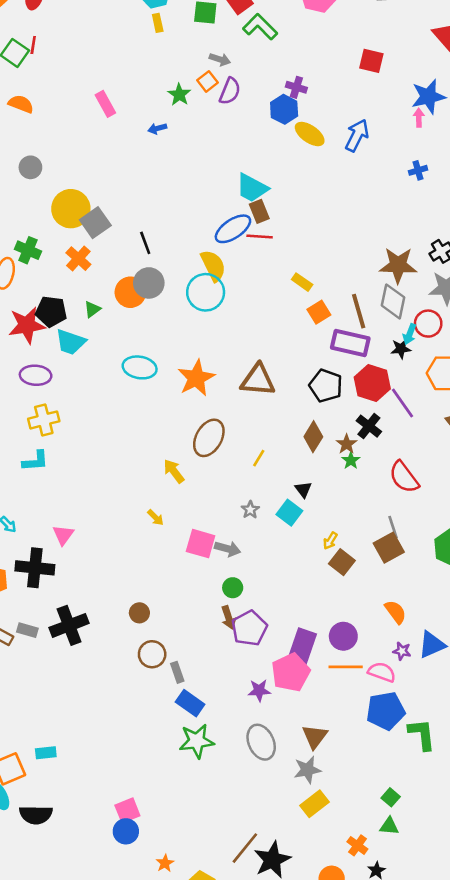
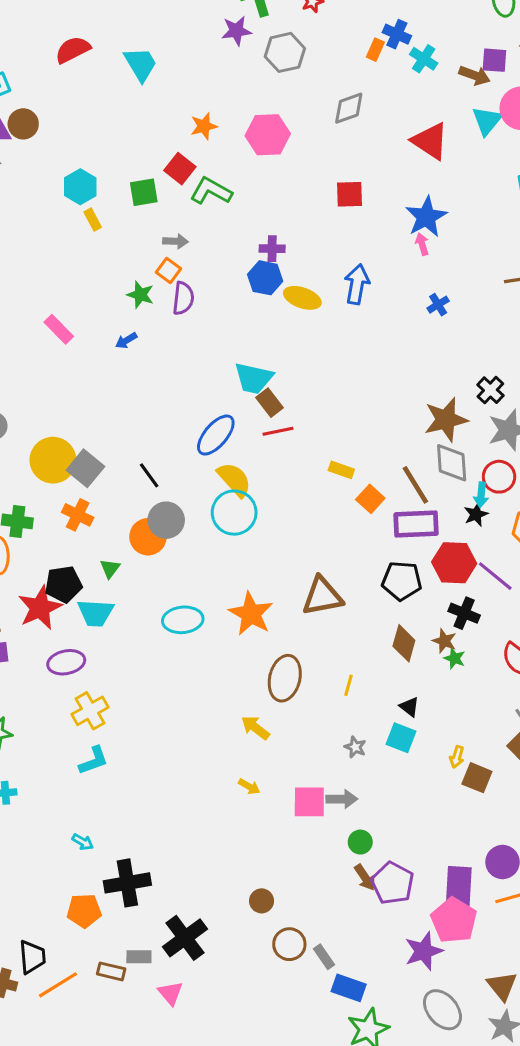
purple semicircle: (230, 91) -> (183, 298), moved
blue ellipse: (233, 229) -> (216, 435), moved
pink triangle: (63, 535) -> (171, 993), moved
purple star: (259, 690) -> (424, 951), size x1.4

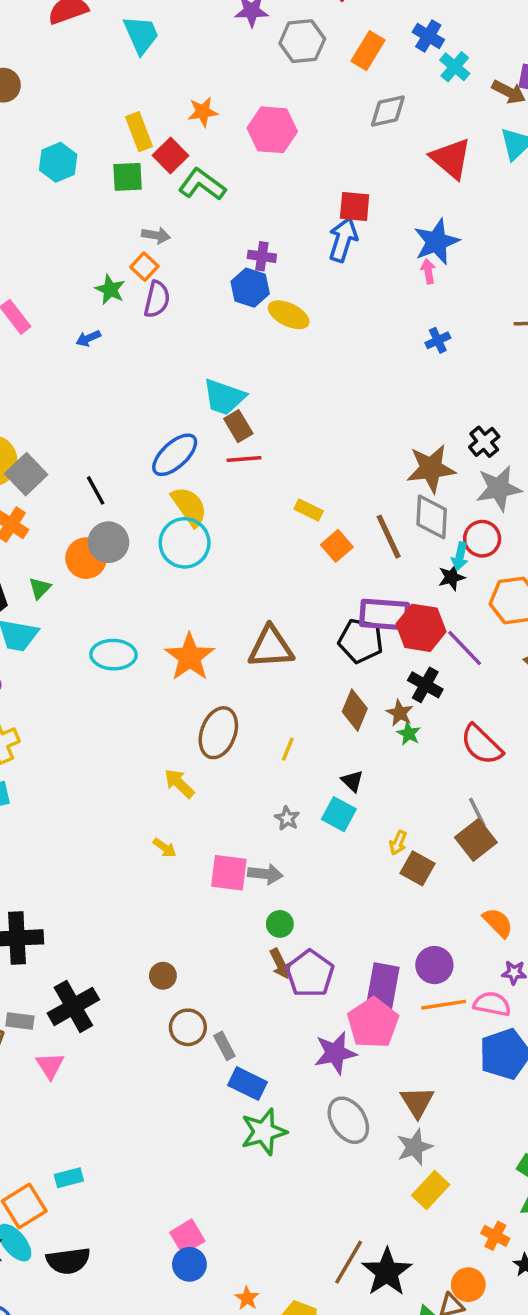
orange rectangle: (375, 50) -> (368, 51), moved, size x1.5
gray diamond: (349, 108) -> (388, 111), moved
yellow rectangle: (93, 220) -> (139, 132), moved, size x1.5
blue arrow: (357, 284) -> (343, 240), moved
purple rectangle: (416, 524) -> (385, 614), moved

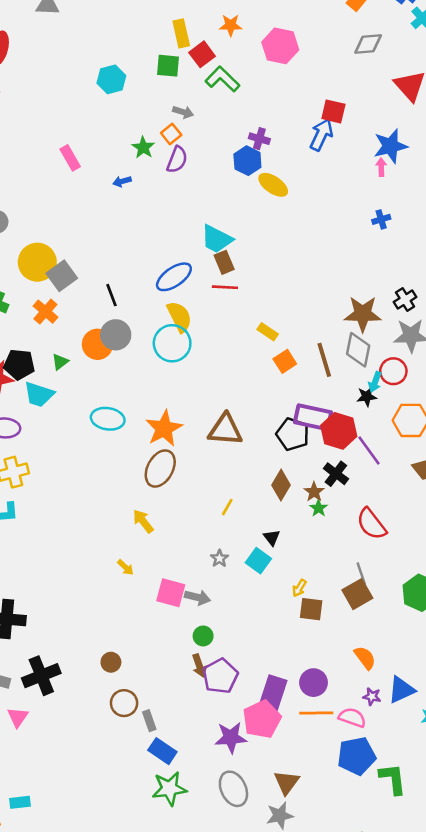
cyan hexagon: (58, 162) -> (111, 79), moved
brown ellipse: (218, 733) -> (160, 469), moved
brown square: (417, 868) -> (311, 609), turned -30

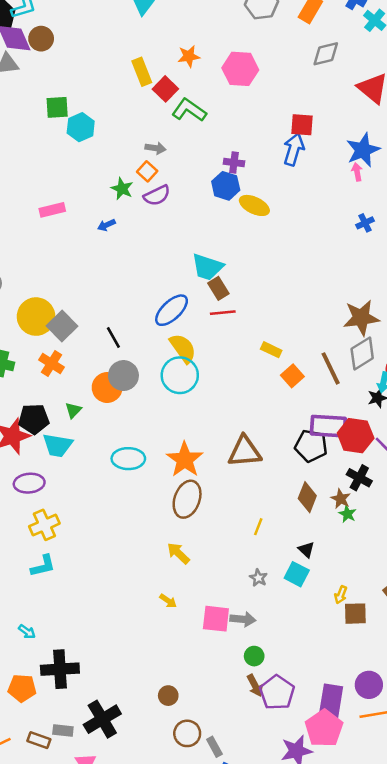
green square: (168, 66) -> (57, 107), moved
pink rectangle: (70, 158) -> (52, 210), turned -65
purple semicircle: (177, 160) -> (157, 195), turned 52
gray diamond: (358, 350) -> (362, 354), turned 56

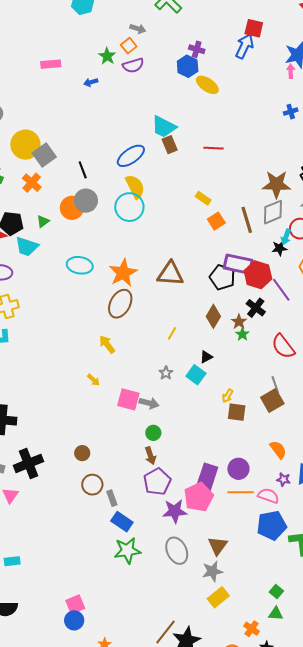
red line: (223, 313) -> (213, 148), moved
black triangle: (306, 550) -> (206, 357), turned 40
purple pentagon: (277, 693) -> (157, 482), moved

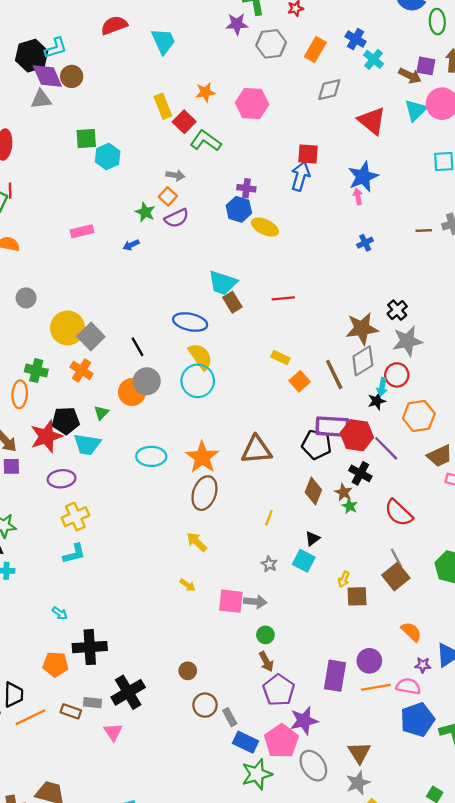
blue ellipse: (131, 156) -> (190, 322), turned 56
pink pentagon: (199, 497) -> (281, 741), moved

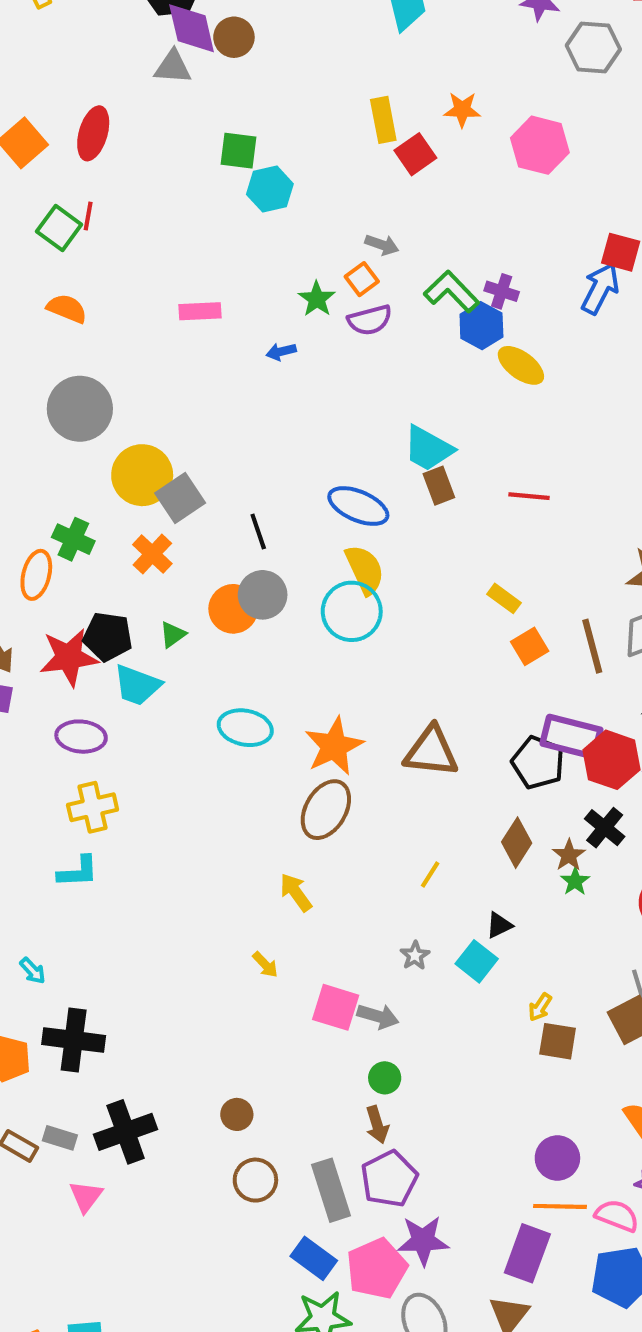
green L-shape: (206, 141) -> (452, 292), moved
gray circle: (26, 298) -> (80, 409), size x1.8
purple rectangle: (335, 676) -> (527, 1253), moved
gray rectangle: (230, 717) -> (331, 1190), moved, size x1.8

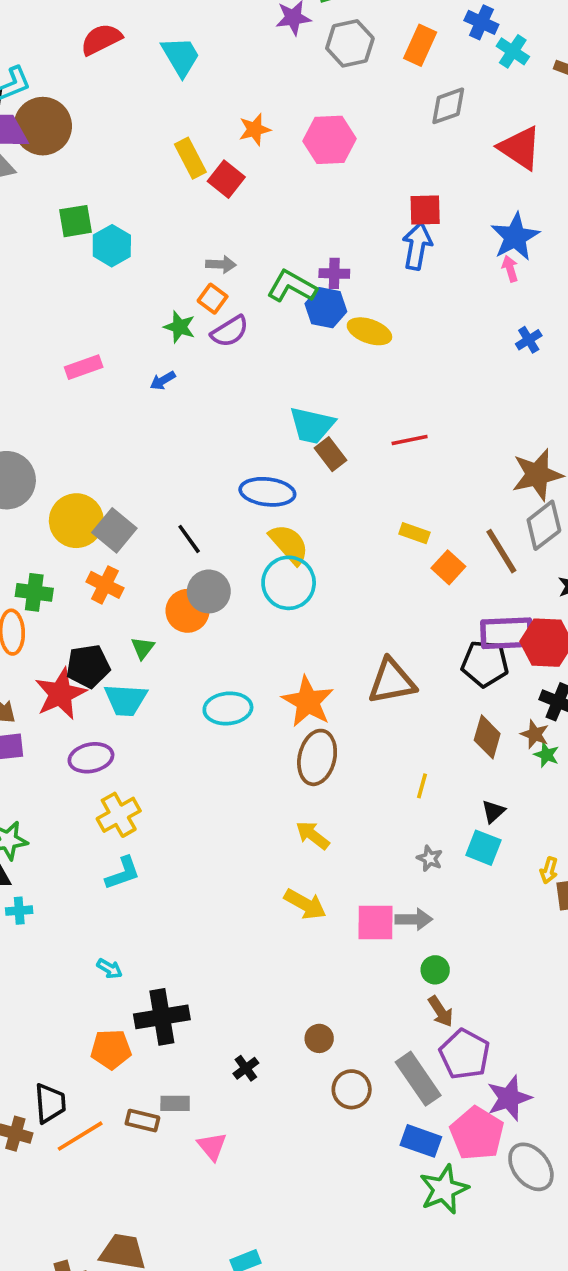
brown circle: (234, 37) -> (43, 126), size x1.6
yellow arrow: (265, 965) -> (305, 904), size x1.6
black cross: (126, 1132) -> (246, 1068), moved, size x0.5

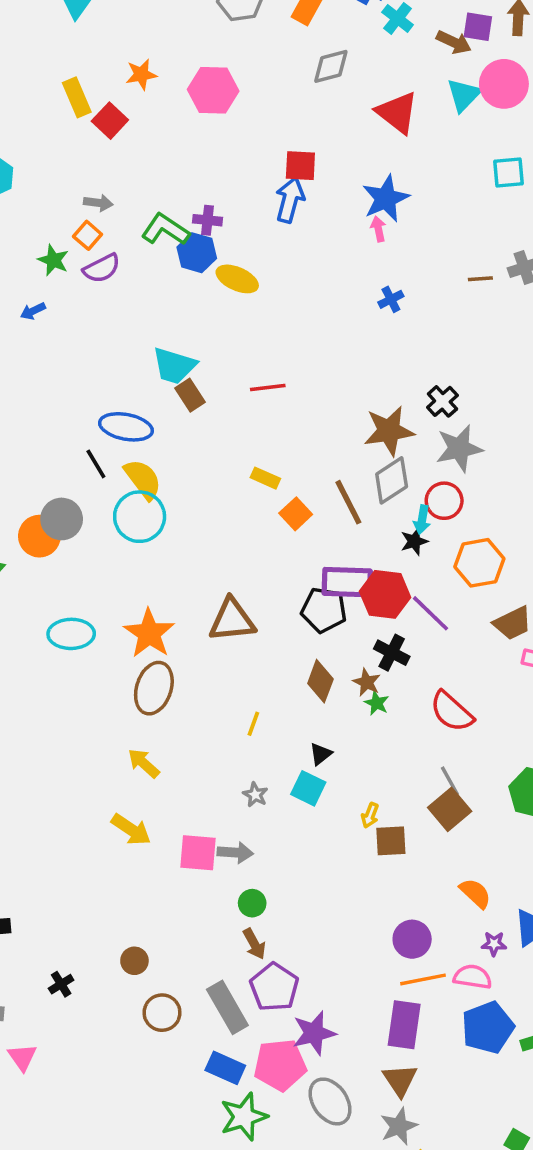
black line: (189, 539) -> (96, 464), moved
pink pentagon: (477, 1134) -> (280, 1065), turned 30

